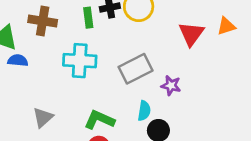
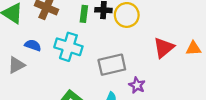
blue semicircle: (18, 60) -> (33, 45), moved
gray triangle: (43, 117) -> (16, 65), moved

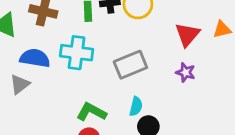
blue semicircle: (33, 45) -> (35, 58), size x1.5
purple star: (137, 85) -> (186, 72), moved

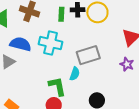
cyan semicircle: (136, 106) -> (75, 74), moved
green L-shape: (91, 112) -> (57, 86), turned 45

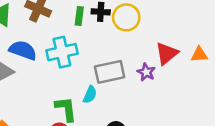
cyan cross: (51, 43) -> (62, 52), turned -30
purple star: (127, 64) -> (146, 72), moved

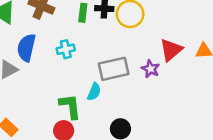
blue semicircle: (23, 50) -> (26, 48), turned -96
cyan cross: (62, 52) -> (66, 49), size x0.6

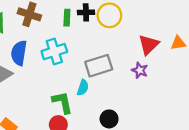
cyan cross: (66, 49) -> (54, 52), size x1.5
purple star: (151, 69) -> (140, 70), moved

